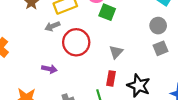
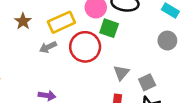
red circle: (76, 42) -> (85, 47), moved
gray square: (161, 48) -> (147, 82), moved

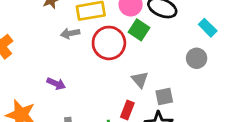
gray triangle: (121, 73) -> (140, 80), turned -35

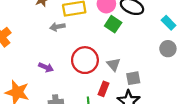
red circle: (109, 43) -> (85, 60), moved
gray circle: (197, 58) -> (168, 49), moved

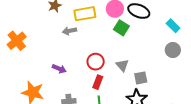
red circle: (85, 60) -> (96, 62), size x0.7
red rectangle: (103, 89) -> (98, 82), moved

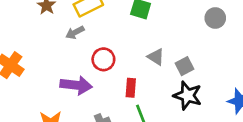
red circle: (96, 62) -> (103, 59), moved
purple arrow: (59, 69) -> (76, 85), size x1.6

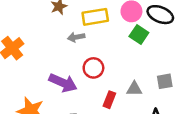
gray triangle: (156, 57) -> (134, 89), moved, turned -49
gray square: (185, 66) -> (165, 81), moved

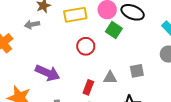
gray arrow: (76, 37) -> (32, 24), moved
red circle: (93, 68) -> (86, 46), moved

